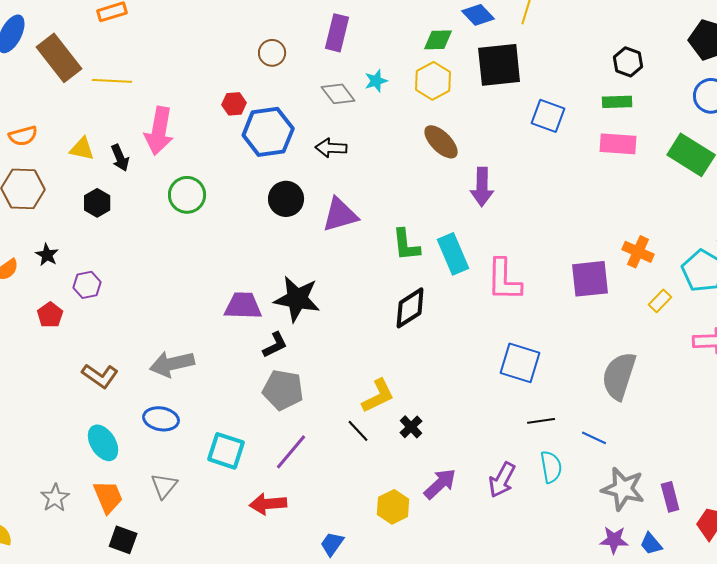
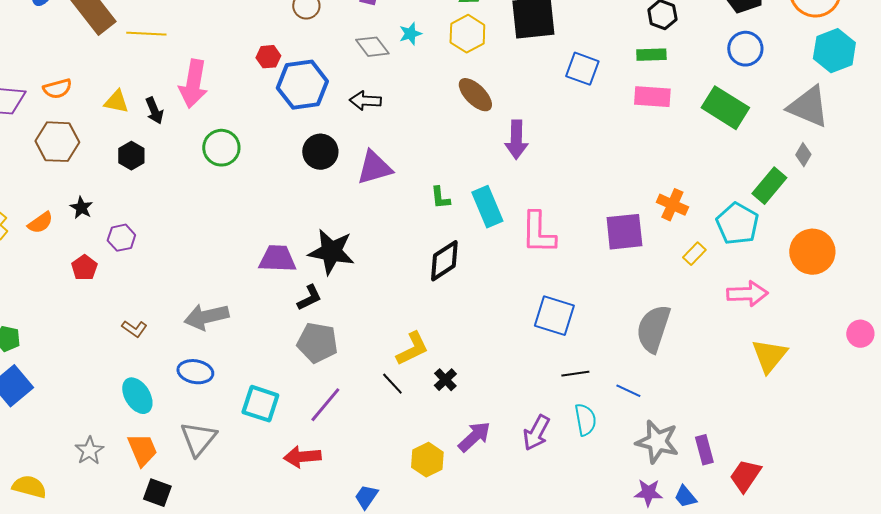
green L-shape: (406, 245) -> (440, 198), size x0.7
brown L-shape: (100, 376) -> (134, 329), size x0.7
gray triangle: (164, 486) -> (198, 439), size x1.4

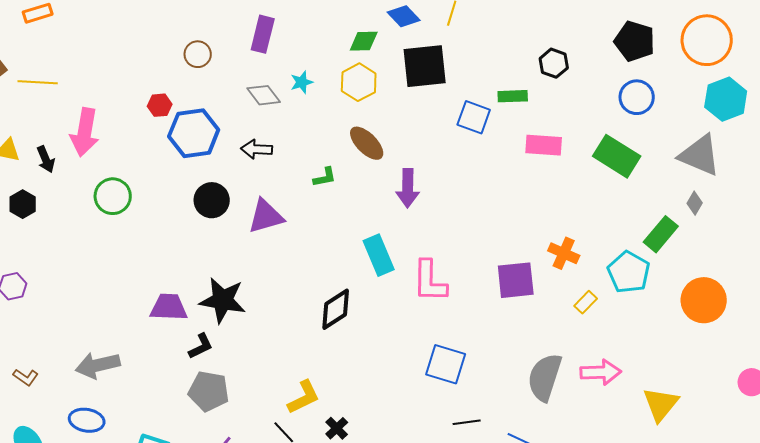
green rectangle: (651, 55) -> (513, 96), moved
green L-shape: (440, 198) -> (325, 177), moved, turned -95
pink arrow: (747, 294) -> (601, 372), moved

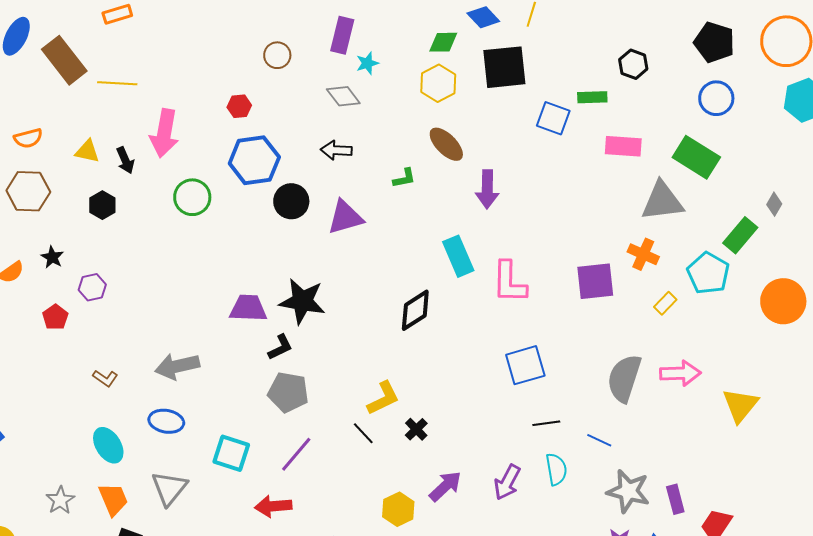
cyan star: (302, 82) -> (367, 63), moved
blue hexagon: (194, 133) -> (254, 160), moved
gray triangle: (700, 155) -> (662, 201), moved, turned -30
blue square: (446, 364) -> (525, 365), turned -33

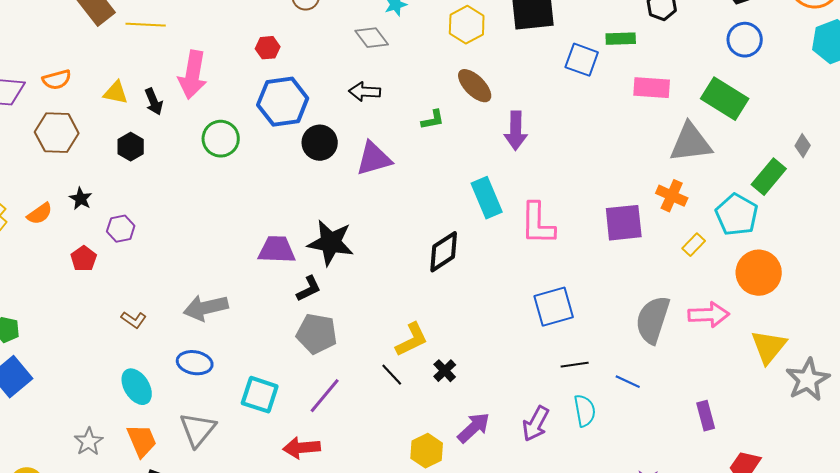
orange circle: (783, 301) -> (759, 273), moved
gray star: (628, 491) -> (808, 380), moved, turned 30
purple rectangle: (675, 499) -> (706, 416), moved

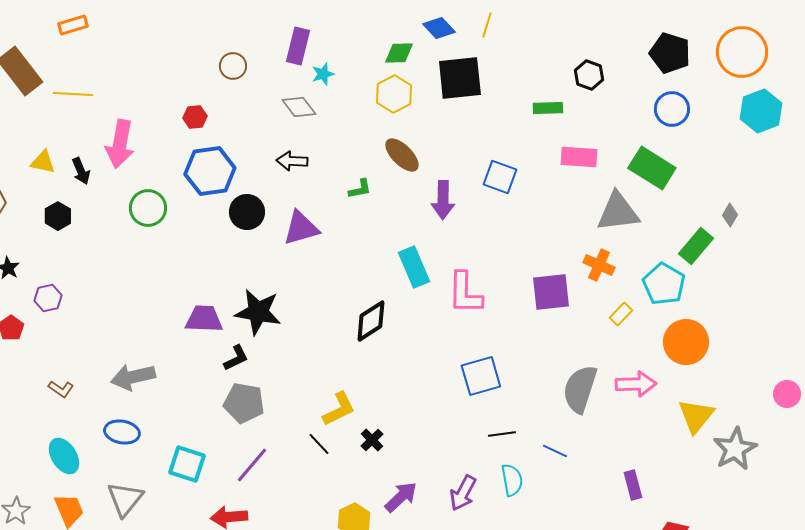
blue square: (582, 60) -> (500, 177), moved

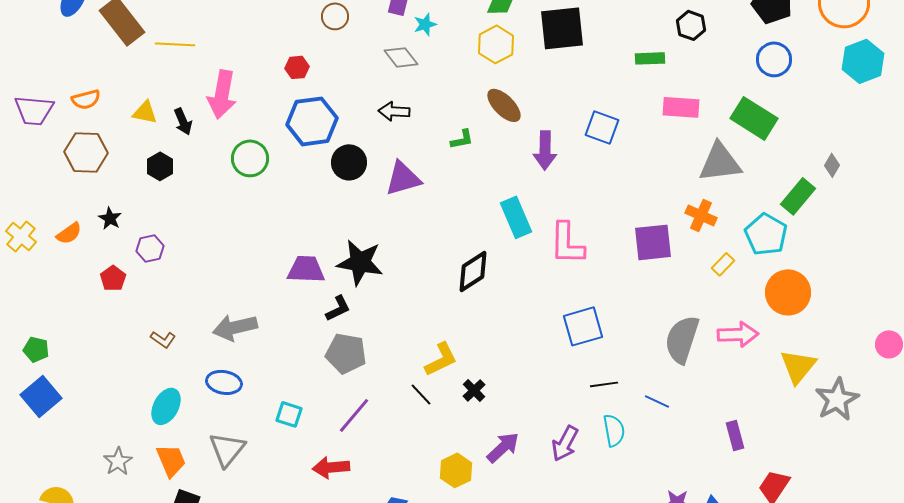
cyan ellipse: (64, 456) -> (166, 406), turned 60
cyan square: (187, 464) -> (289, 414), size x0.7

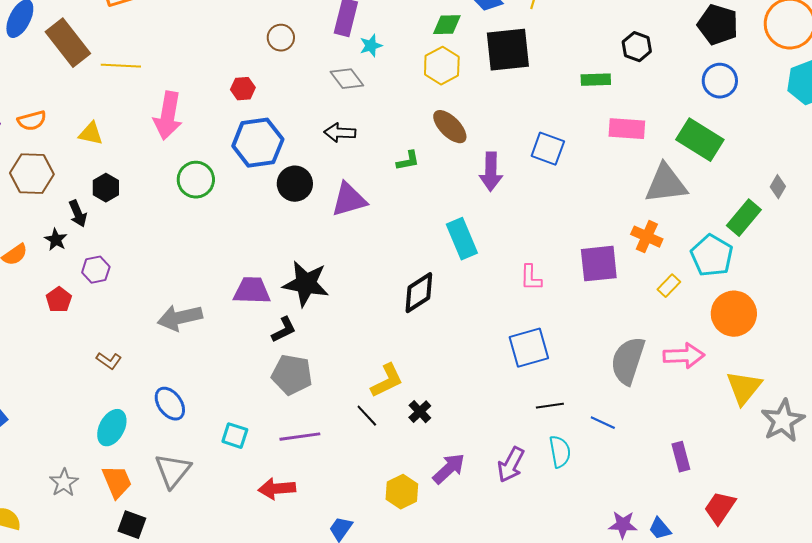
black arrow: (183, 121) -> (78, 214), moved
pink L-shape: (567, 243) -> (531, 278), moved, size x0.6
gray arrow: (235, 327) -> (180, 318), moved
blue ellipse: (224, 382) -> (170, 404), turned 44
purple line: (354, 415) -> (300, 437), turned 42

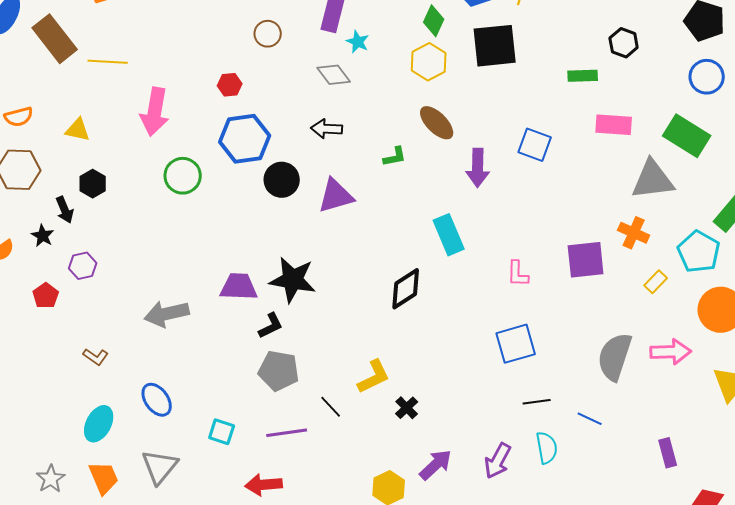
green diamond: (447, 25) -> (434, 21), turned -64
cyan star: (371, 46) -> (358, 42), turned -30
black line: (367, 416) -> (331, 407), moved

